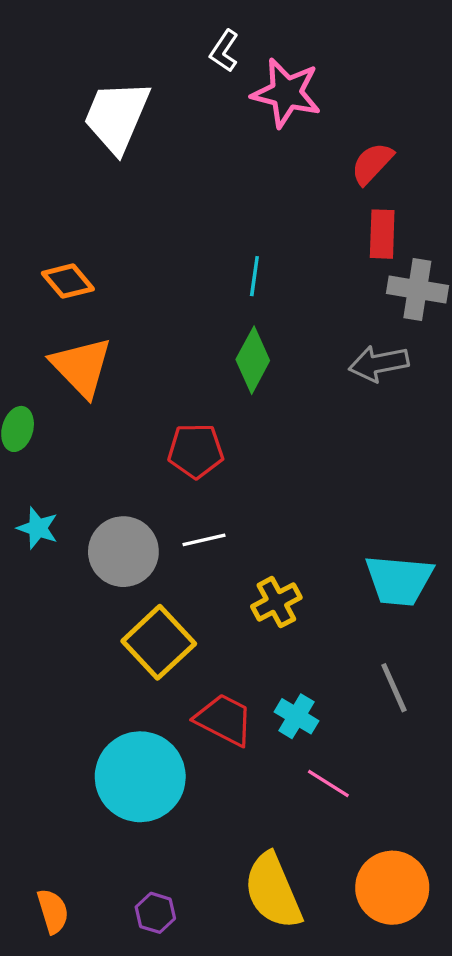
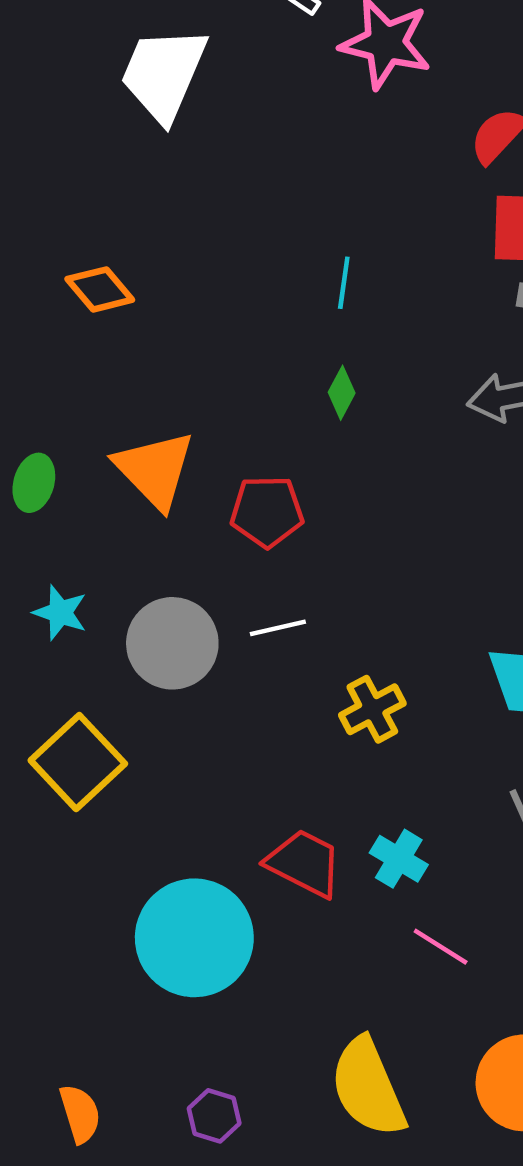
green diamond: (253, 360) -> (342, 393), size x0.6
orange triangle: (81, 367) -> (155, 470), moved
yellow square: (159, 642) -> (78, 762), moved

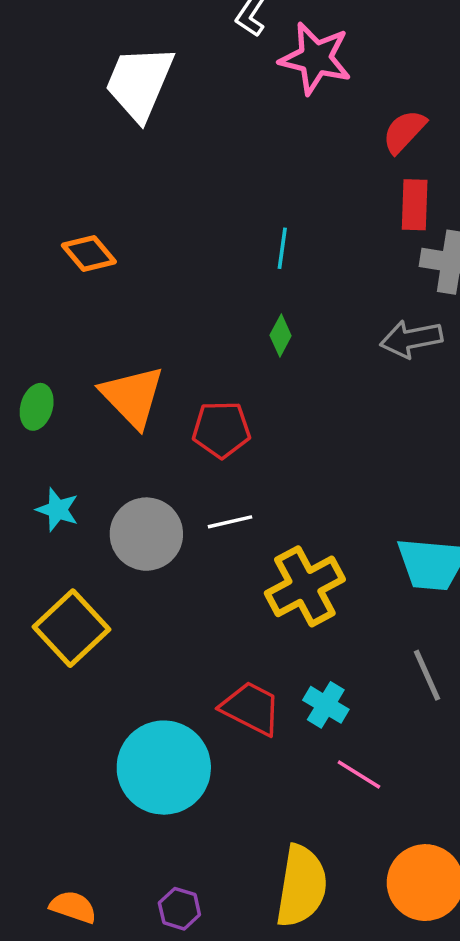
yellow cross: (372, 709) -> (305, 586), size x1.5
yellow semicircle: (368, 1087) -> (301, 886), turned -148
orange semicircle: (80, 1114) -> (73, 907), turned -54

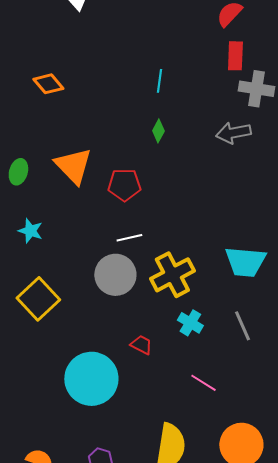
gray circle: (146, 534) -> (115, 275), moved
cyan cross: (326, 705) -> (190, 323), moved
red trapezoid: (251, 708) -> (141, 345), size x0.6

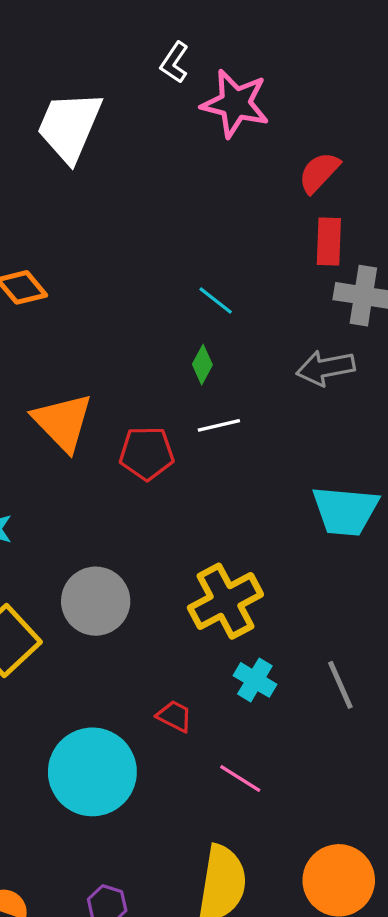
cyan line: (159, 81) -> (216, 301), moved, turned -60
white line: (129, 238) -> (219, 425), moved
cyan trapezoid: (245, 262) -> (345, 511), moved
gray circle: (115, 275) -> (96, 601), moved
pink line: (203, 383) -> (240, 778), moved

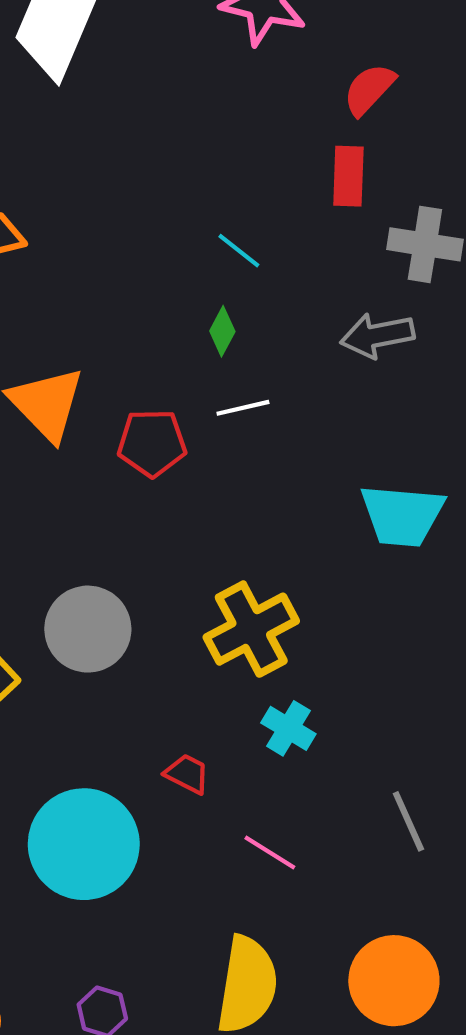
red rectangle: (329, 241) -> (348, 176), moved
gray line: (340, 685) -> (408, 821), moved

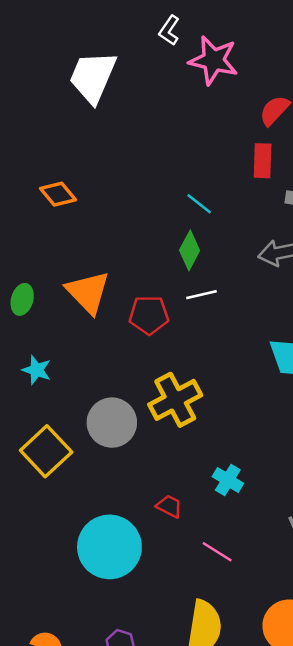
green diamond: (222, 331) -> (190, 250), size x1.4
yellow cross: (251, 629) -> (175, 400), moved

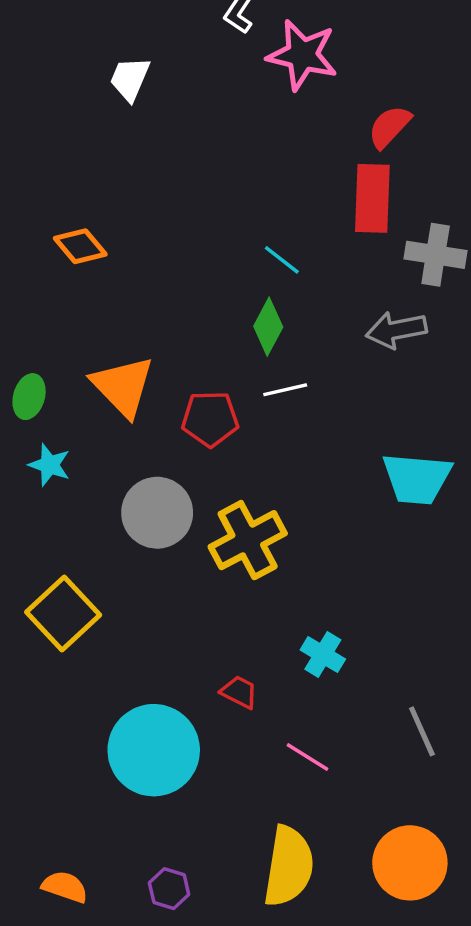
white trapezoid: (93, 77) -> (130, 79), size x0.6
red rectangle: (263, 161) -> (372, 198), size x1.4
cyan star: (37, 370) -> (50, 465), moved
gray circle: (112, 423) -> (157, 513), moved

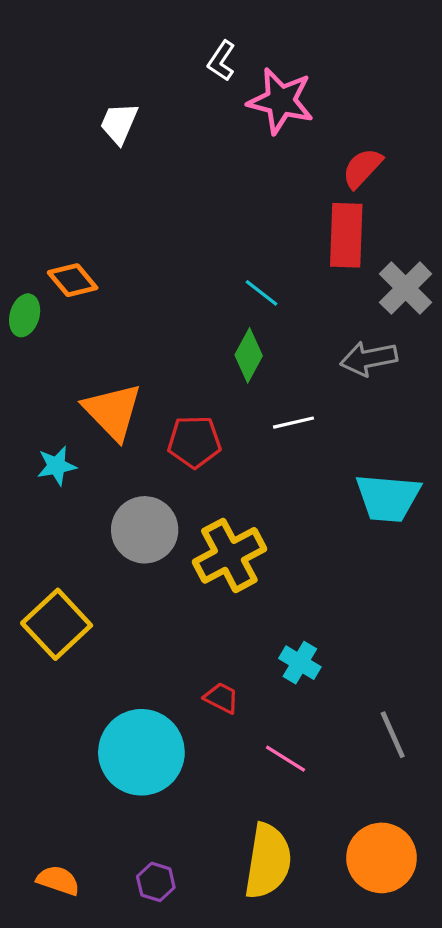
gray cross: (436, 255) -> (406, 288), turned 36
white line: (285, 390) -> (293, 423), moved
green ellipse: (29, 397) -> (25, 315), moved
cyan star: (50, 465) -> (57, 466), moved, turned -30

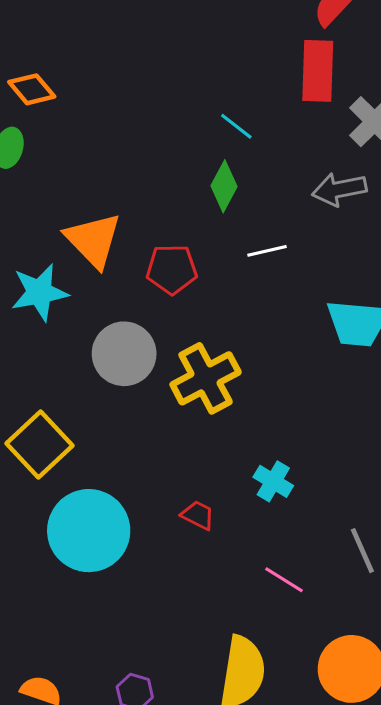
orange diamond: (73, 280) -> (32, 89), moved
cyan star: (57, 466) -> (39, 292), size x1.5
cyan circle: (141, 752) -> (89, 531), moved
pink line: (285, 759) -> (284, 580), moved

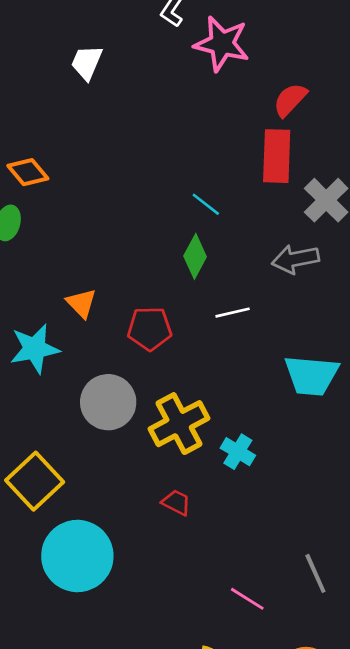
orange triangle: (93, 240) -> (81, 303), size x0.6
cyan cross: (273, 481) -> (238, 452), moved
red trapezoid: (198, 515) -> (176, 502), moved

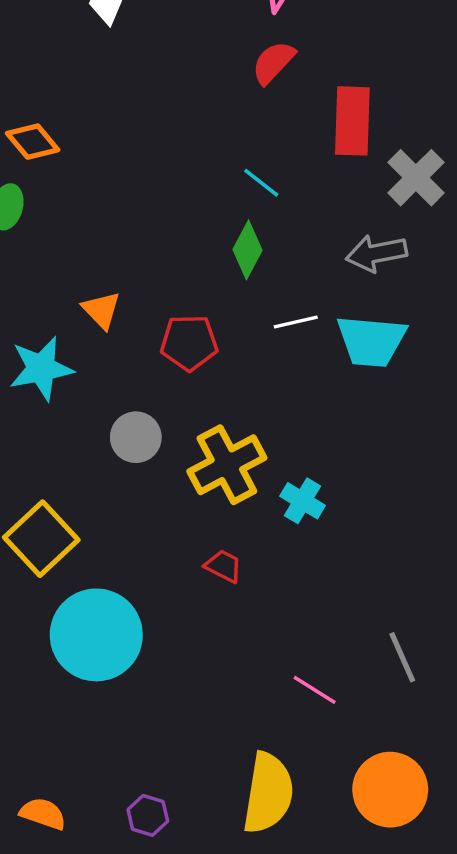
red semicircle: (290, 100) -> (273, 62), moved
cyan trapezoid: (311, 375) -> (371, 341), moved
gray circle: (108, 402) -> (136, 437), size x0.7

